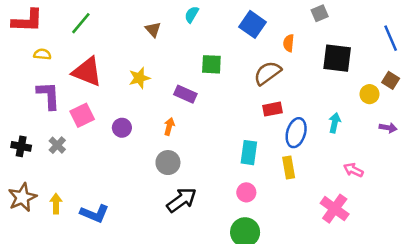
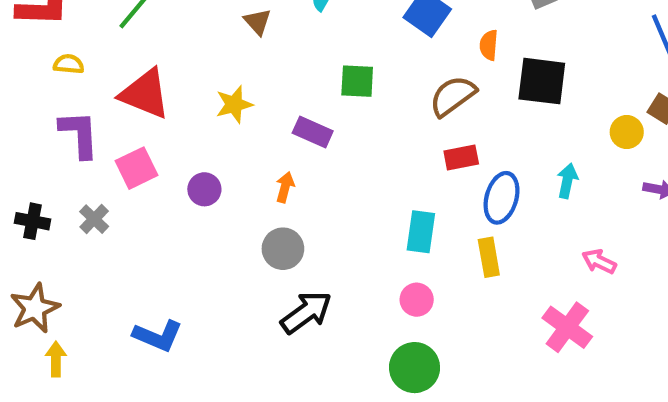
black square: (337, 58) -> (542, 81), moved
yellow arrow: (56, 204) -> (56, 359), moved

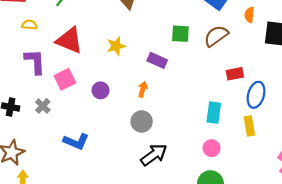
brown semicircle: (453, 96) -> (216, 36), moved
blue L-shape: (158, 336) -> (76, 141), moved

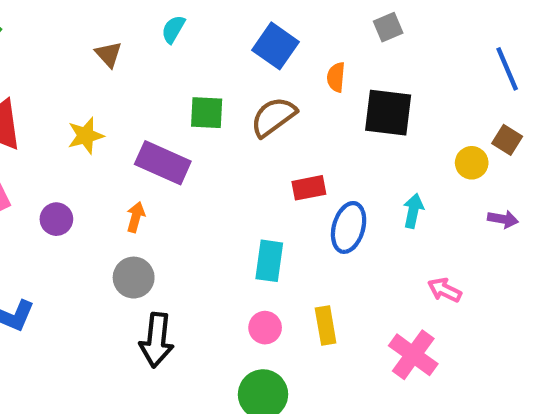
purple rectangle: (157, 60) -> (163, 163), size x1.4
yellow rectangle: (249, 126) -> (326, 326), moved
black arrow: (154, 155) -> (157, 340), turned 132

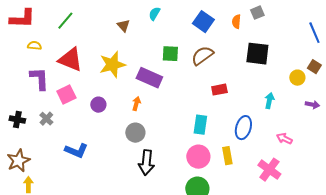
orange semicircle: (336, 77) -> (236, 22), moved
yellow star: (86, 136) -> (112, 65), size x1.5
blue ellipse: (349, 227) -> (243, 128), moved
pink circle: (265, 328) -> (198, 157), size x1.5

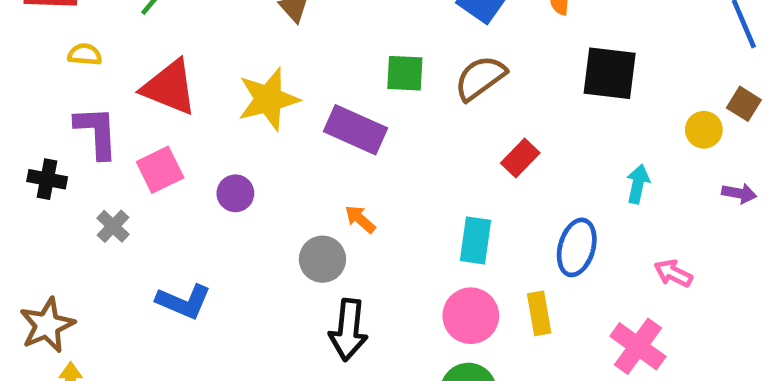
red rectangle: (219, 90) -> (520, 158), turned -35
orange arrow: (136, 104) -> (360, 219), moved, turned -64
black cross: (17, 120) -> (47, 179), moved

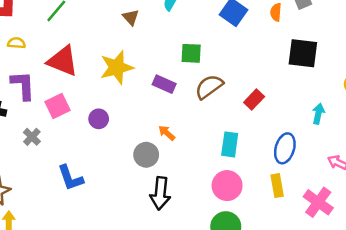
brown semicircle: (480, 78) -> (209, 87), moved
purple rectangle: (355, 130) -> (164, 84), size x0.7
blue L-shape: (184, 302) -> (70, 178), turned 48
yellow rectangle: (539, 313) -> (277, 186), moved

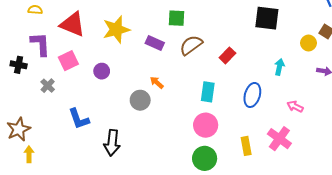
yellow rectangle: (277, 186) -> (246, 146), moved
black arrow: (160, 193) -> (112, 143), moved

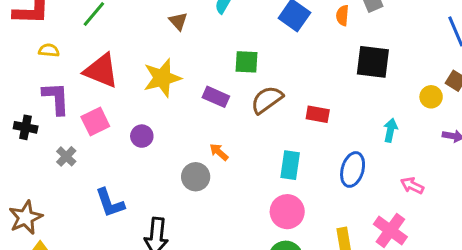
red rectangle: (227, 55) -> (318, 114), turned 56

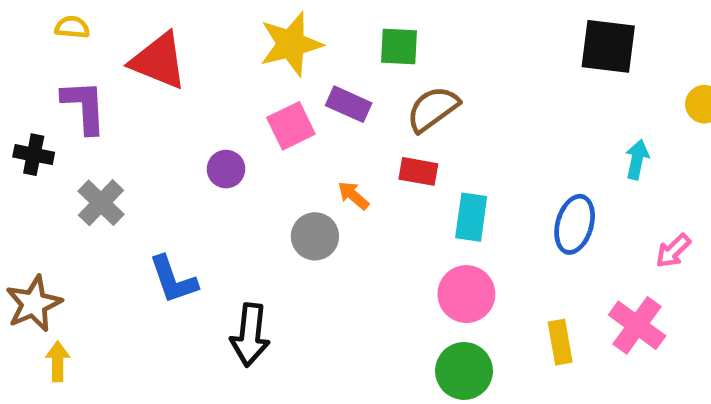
yellow star: (162, 78) -> (291, 44), moved
red rectangle: (318, 114) -> (418, 171), moved
pink square: (95, 122) -> (291, 126), moved
gray cross: (66, 156) -> (101, 203), size x1.4
pink arrow: (412, 185) -> (673, 251), turned -70

